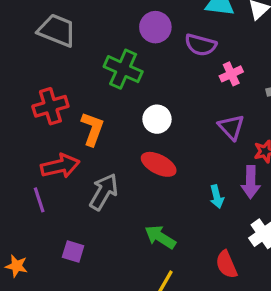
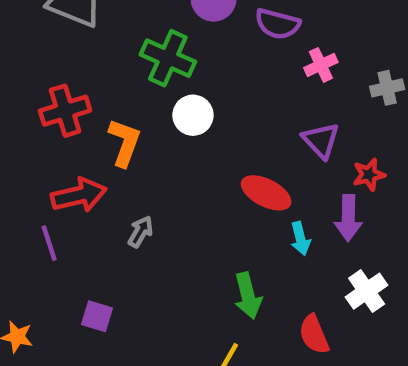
white circle: (157, 119) -> (193, 115), moved
red ellipse: (159, 164) -> (266, 193), moved
gray arrow: (104, 192) -> (140, 232), size x0.6
green arrow: (160, 237) -> (248, 296), moved, turned -136

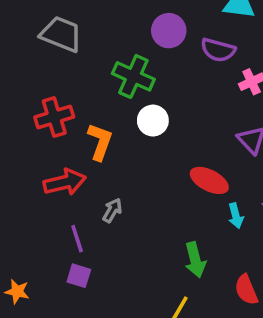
purple line: (49, 243) -> (77, 239), moved

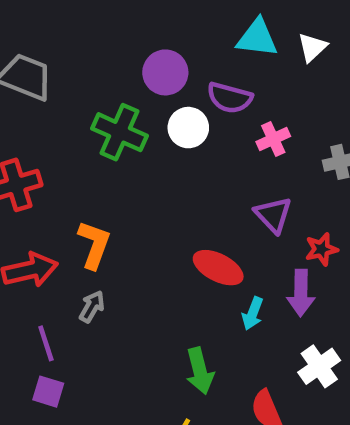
white circle: (153, 121) -> (188, 128), moved
orange L-shape: (100, 142) -> (94, 245), moved
cyan arrow: (236, 216) -> (253, 314), turned 35

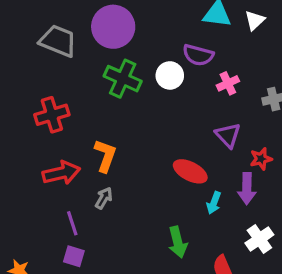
purple circle: (165, 72) -> (113, 27), moved, size x1.4

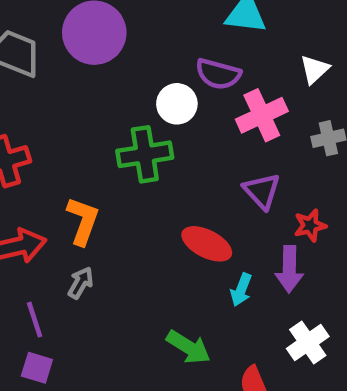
white triangle: (255, 20) -> (315, 69), moved
green cross: (123, 79) -> (145, 154), moved, turned -33
pink cross: (228, 83) -> (262, 115), size x1.5
green arrow: (178, 242) -> (188, 347), turned -44

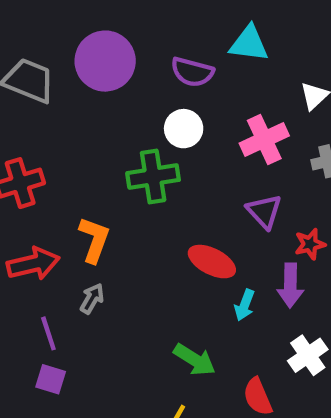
purple semicircle: (218, 74) -> (192, 72), moved

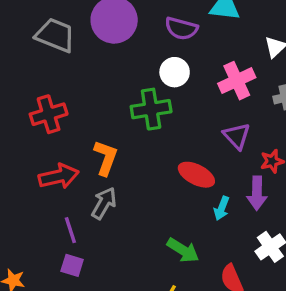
gray arrow: (92, 299) -> (104, 203), size x1.4

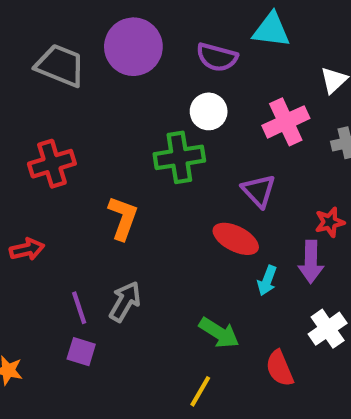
purple triangle: (237, 136) -> (259, 191), moved
red arrow: (59, 176) -> (27, 249), moved, size x0.7
gray arrow: (104, 203) -> (125, 301), moved

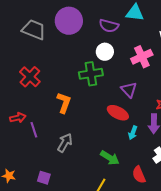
red cross: (52, 164) -> (30, 77), turned -30
purple line: (79, 308) -> (34, 130), moved
purple square: (81, 352) -> (44, 178), moved

